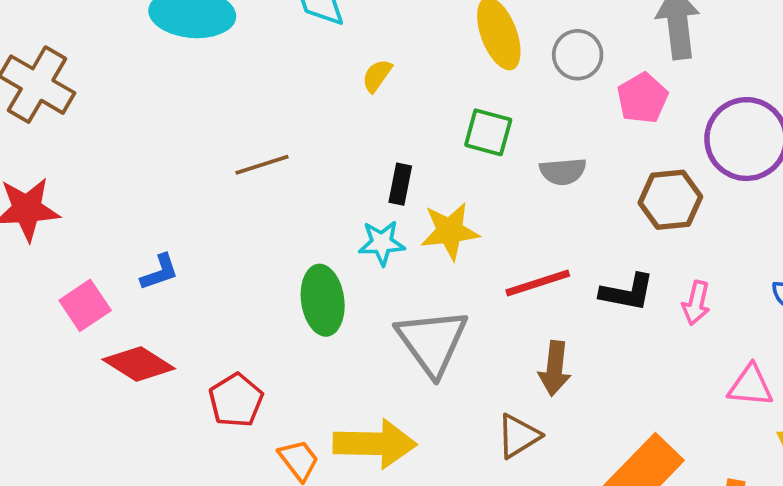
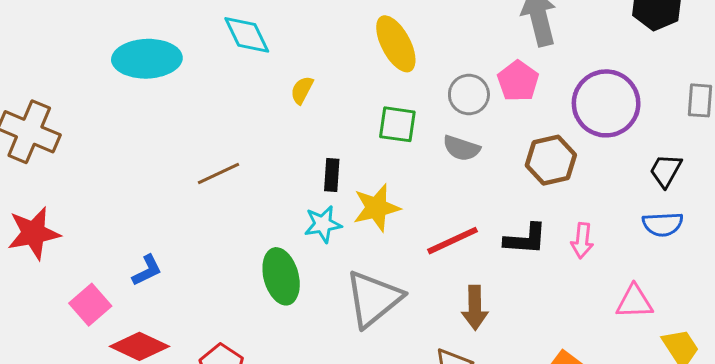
gray circle: (578, 55) -> (469, 94), moved
gray semicircle: (563, 171) -> (461, 148), turned 30
gray triangle: (432, 342) -> (373, 299), turned 34

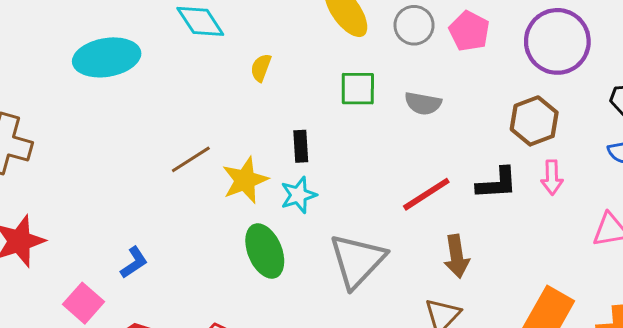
gray circle: (469, 94) -> (414, 25), moved
brown hexagon: (551, 160) -> (534, 121), moved
yellow star: (376, 208) -> (245, 180), moved

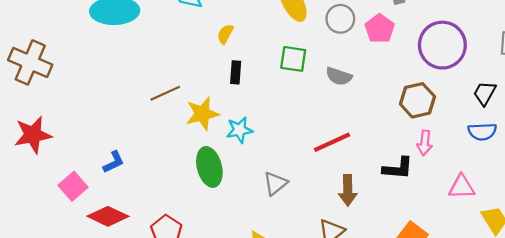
black rectangle: (301, 146) -> (236, 72), moved
black L-shape: (497, 183) -> (398, 168), moved
gray triangle: (357, 261) -> (275, 183), size x0.6

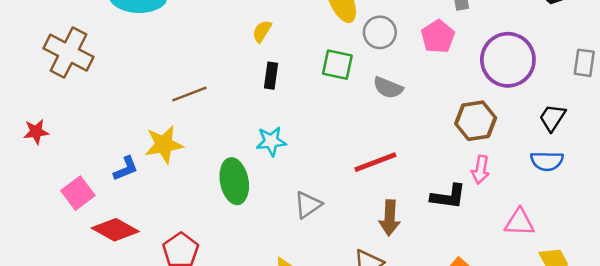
gray circle: (340, 19) -> (380, 32), moved
brown cross: (30, 62) -> (68, 53), moved
yellow star: (202, 114) -> (164, 145), moved
red star: (33, 135) -> (36, 132), size x0.6

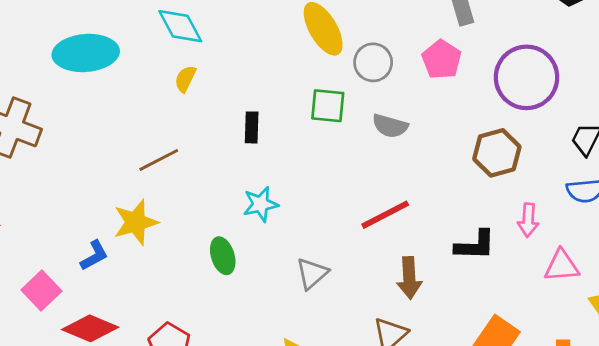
yellow semicircle: (262, 31) -> (185, 79), moved
pink arrow: (481, 170) -> (528, 220), moved
green ellipse: (234, 181) -> (223, 256), size x0.7

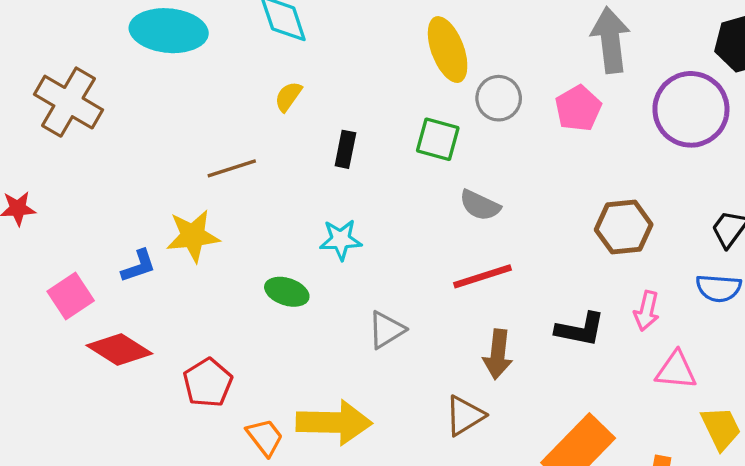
purple circle: (527, 77) -> (691, 109), moved
yellow semicircle: (185, 79) -> (288, 96), moved
gray semicircle: (390, 126) -> (480, 205), moved
green ellipse: (223, 256) -> (287, 292), turned -64

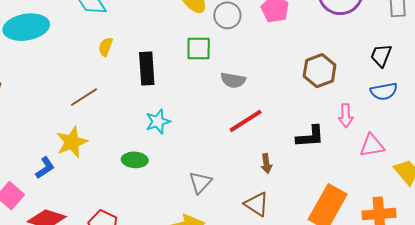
black rectangle: (345, 149) -> (147, 69), size x1.5
gray triangle: (386, 330) -> (200, 182), moved
brown arrow: (498, 354) -> (266, 164), size x0.7
brown triangle: (465, 416) -> (257, 204), turned -40

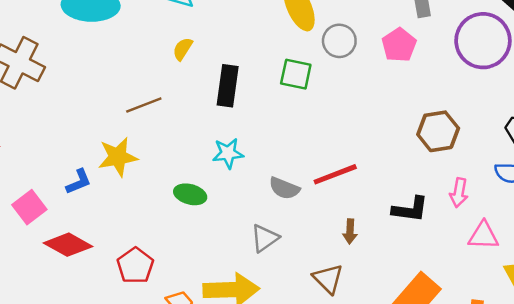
gray semicircle: (233, 80) -> (284, 188), moved

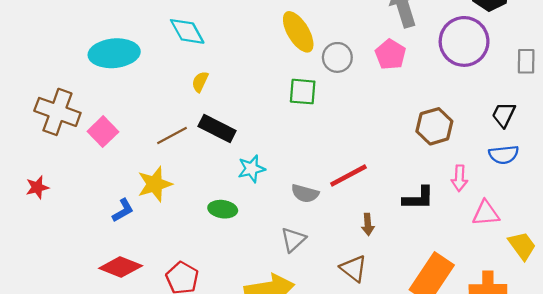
black rectangle: (228, 86) -> (217, 128), moved, turned -64
pink square: (29, 207) -> (103, 132), moved

